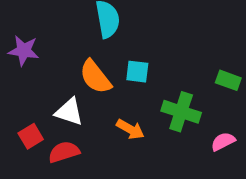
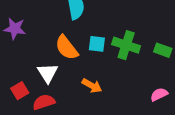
white triangle: (69, 112) -> (48, 73), turned 40
green cross: (181, 112) -> (126, 45), moved

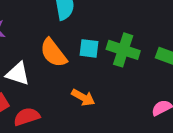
white triangle: (48, 73) -> (18, 74), moved, turned -40

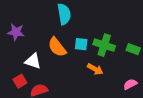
orange arrow: (83, 97) -> (95, 69), moved

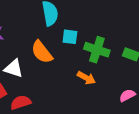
cyan square: (81, 44) -> (70, 37), moved

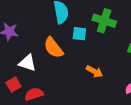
green cross: (97, 50) -> (104, 21), moved

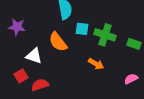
green cross: (104, 21) -> (105, 35), moved

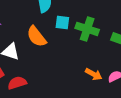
orange arrow: (96, 64) -> (94, 74), moved

